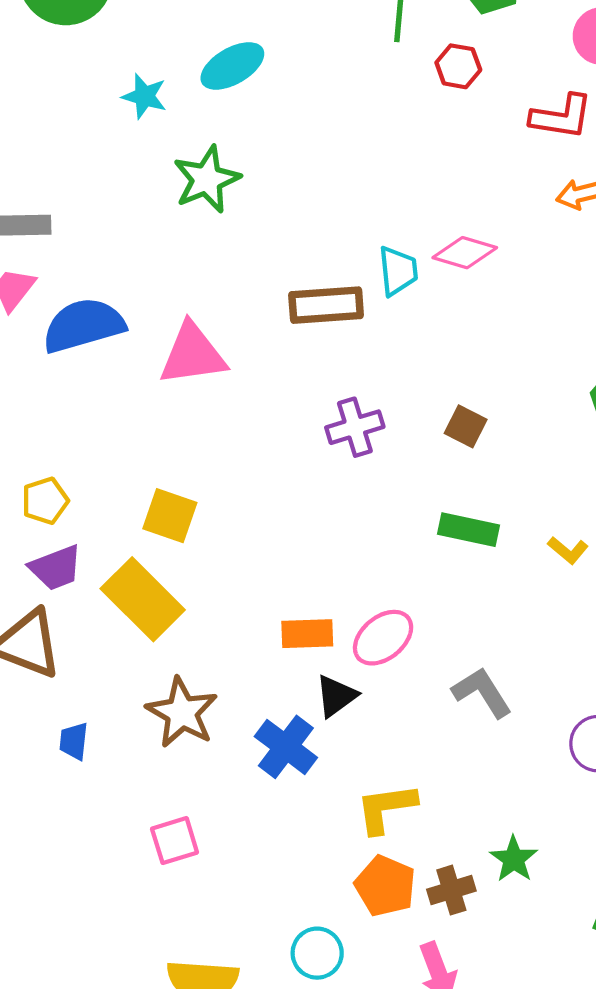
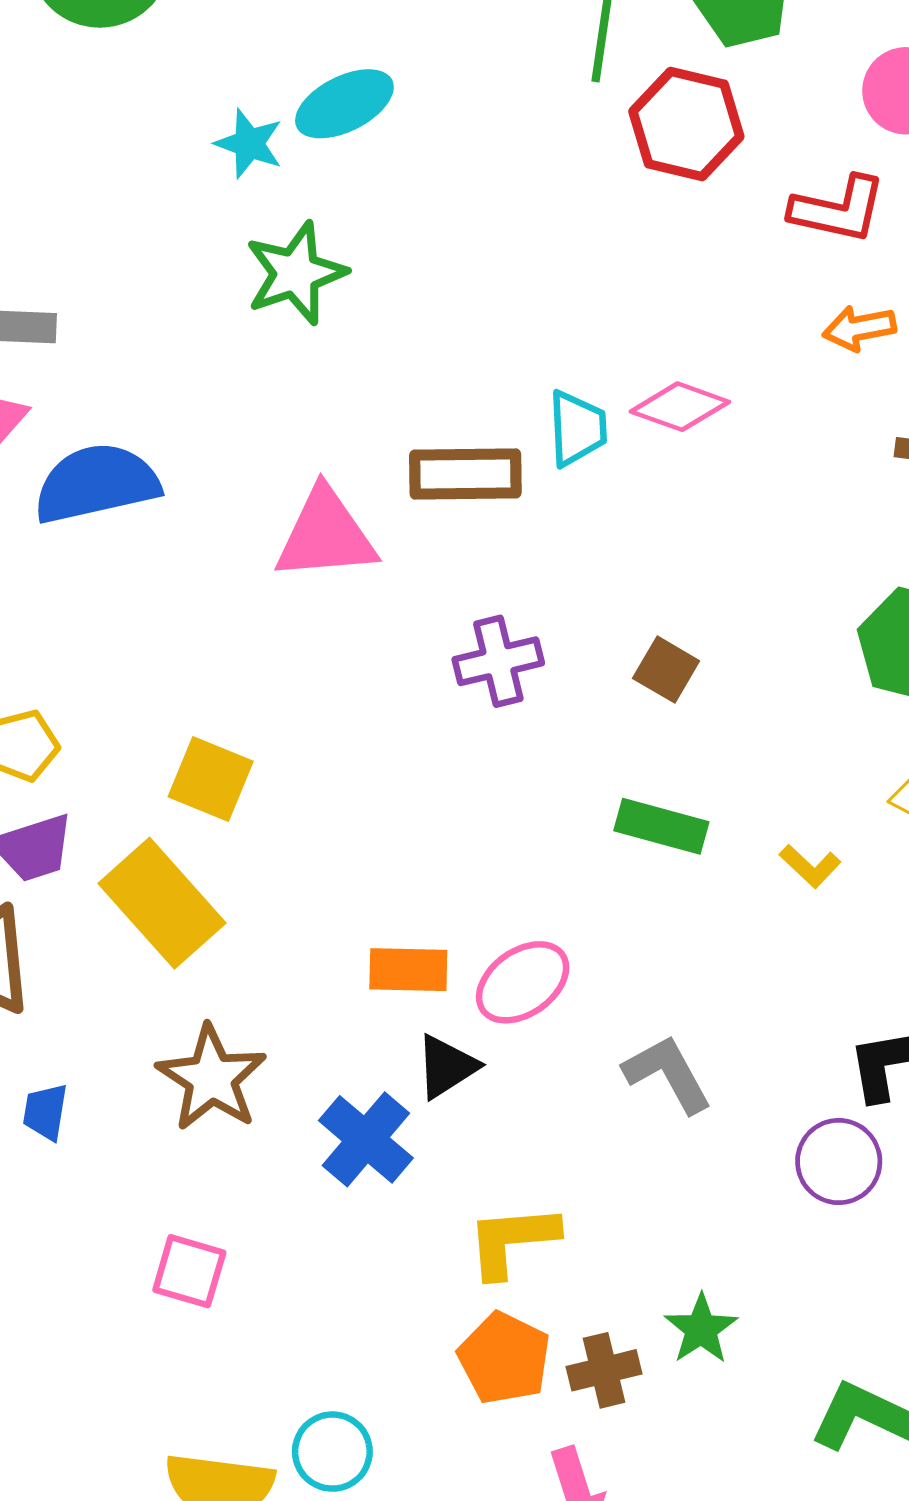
red hexagon: (458, 66) -> (686, 124), size x1.6
cyan star: (145, 96) -> (249, 144), moved
pink triangle: (193, 354) -> (326, 535), moved
pink square: (175, 841) -> (189, 1271), turned 30
cyan circle: (317, 953) -> (332, 1452), moved

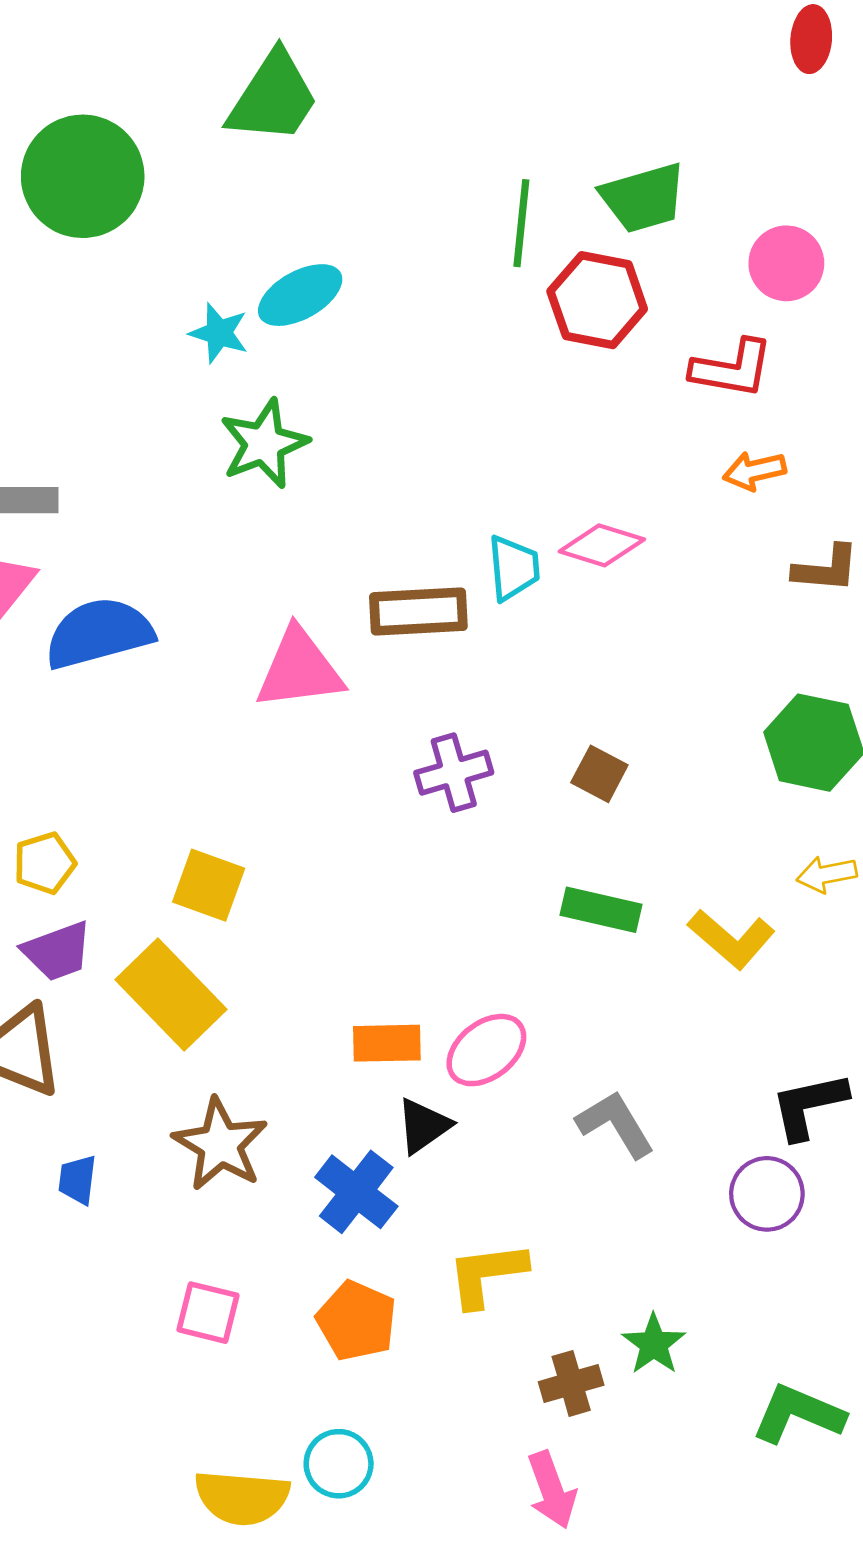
yellow L-shape: (810, 866) -> (731, 939), size x1.6
orange pentagon: (504, 1358) -> (357, 1321), moved

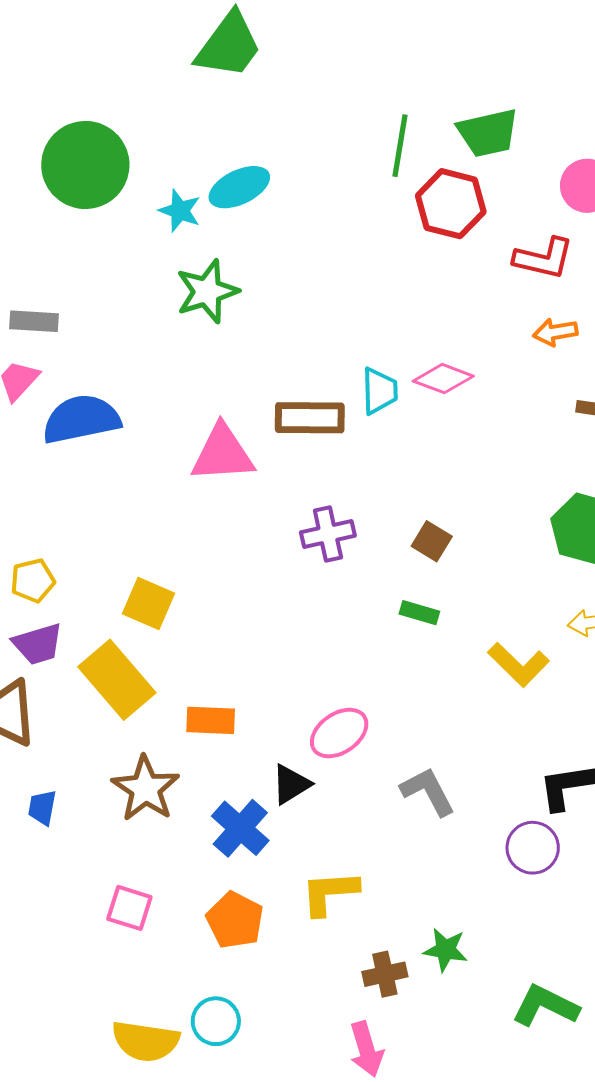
green circle: (83, 176) -> (85, 165), moved
green rectangle: (601, 910) -> (419, 613), moved, size x0.7
orange rectangle: (387, 1043) -> (211, 720), moved
green star: (654, 1344) -> (445, 950), turned -30

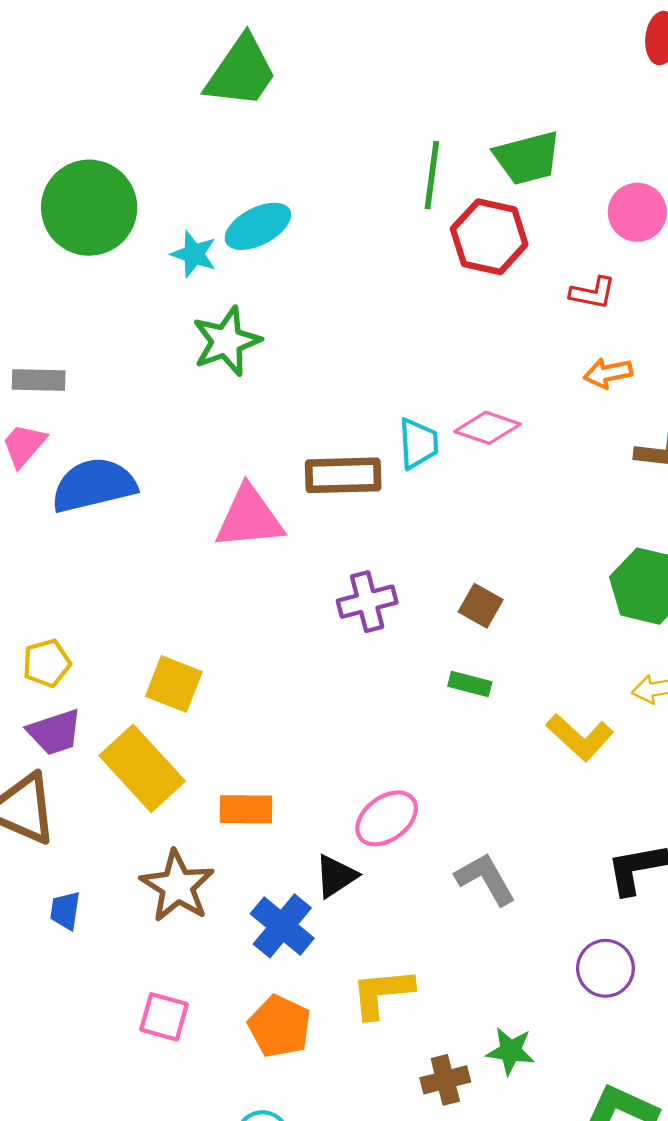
red L-shape: (544, 258) -> (593, 293), size x0.7
purple circle: (533, 848) -> (605, 968), moved

